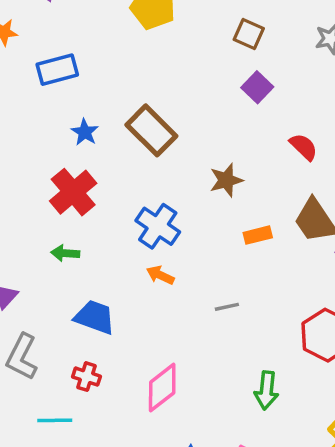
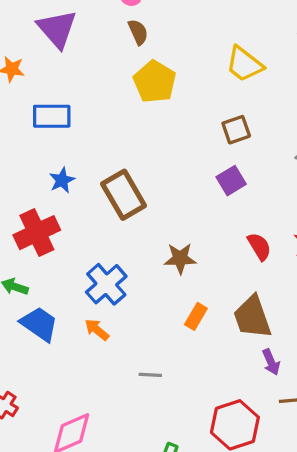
brown square: (249, 34) -> (236, 130), turned 32
orange rectangle: (258, 235) -> (196, 316), turned -60
blue trapezoid: (95, 317) -> (39, 324), moved

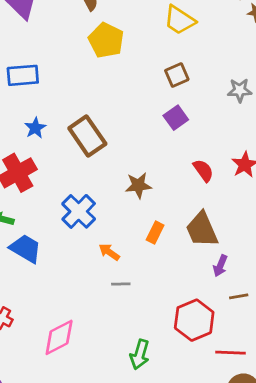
orange arrow: (97, 330) -> (109, 252), moved
purple arrow: (271, 362) -> (220, 266), turned 50

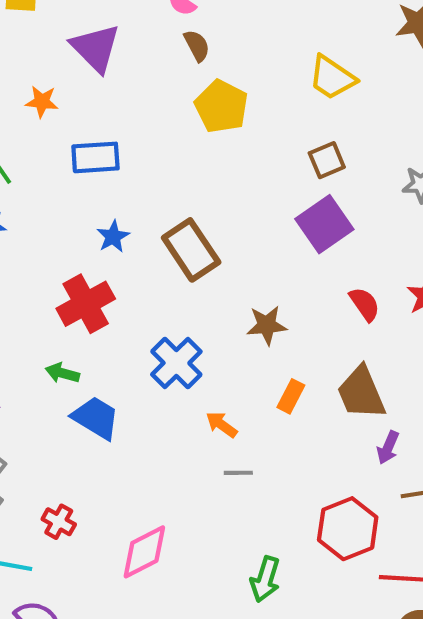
purple square: (176, 118) -> (324, 224), size x1.5

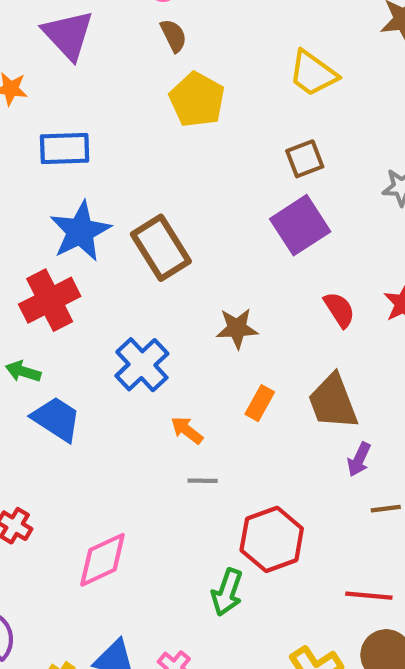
blue star: (113, 237) -> (80, 231), size x1.8
red hexagon: (348, 529) -> (272, 539), moved

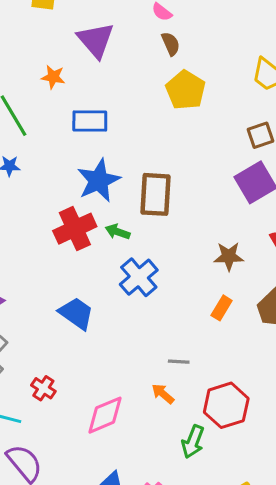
brown rectangle: (161, 248) -> (156, 194), turned 33
brown star: (237, 328) -> (229, 256), moved
green arrow: (23, 371) -> (118, 232), moved
orange arrow: (187, 430) -> (163, 394), moved

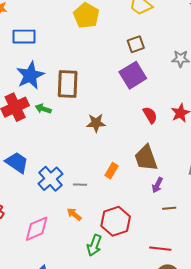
brown star: (229, 256) -> (96, 123), moved
blue cross: (139, 277) -> (50, 179), moved
orange rectangle: (222, 308) -> (112, 171), moved
gray line: (179, 362) -> (80, 185), moved

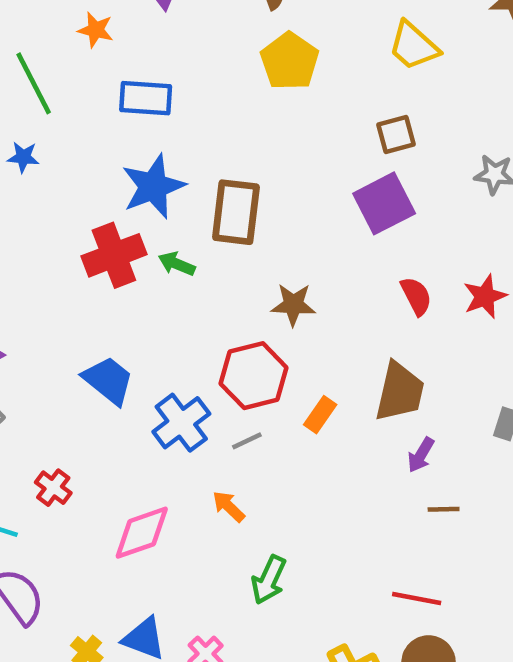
brown trapezoid: (146, 158) -> (400, 392), turned -152
gray line: (80, 185) -> (247, 441), turned -32
red hexagon: (116, 221) -> (254, 376), moved

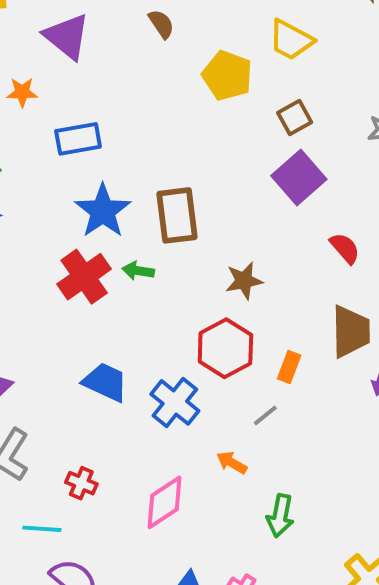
yellow pentagon: (290, 61) -> (227, 76), moved
gray line: (247, 441) -> (265, 415), moved

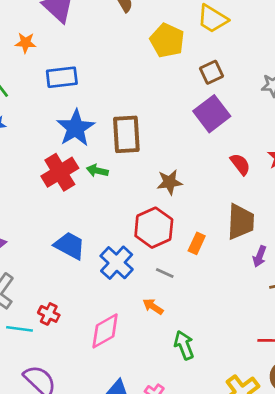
gray line: (265, 415) -> (165, 273), moved, turned 60
green arrow: (280, 516) -> (184, 345), turned 144
cyan line: (42, 529) -> (19, 329), moved

